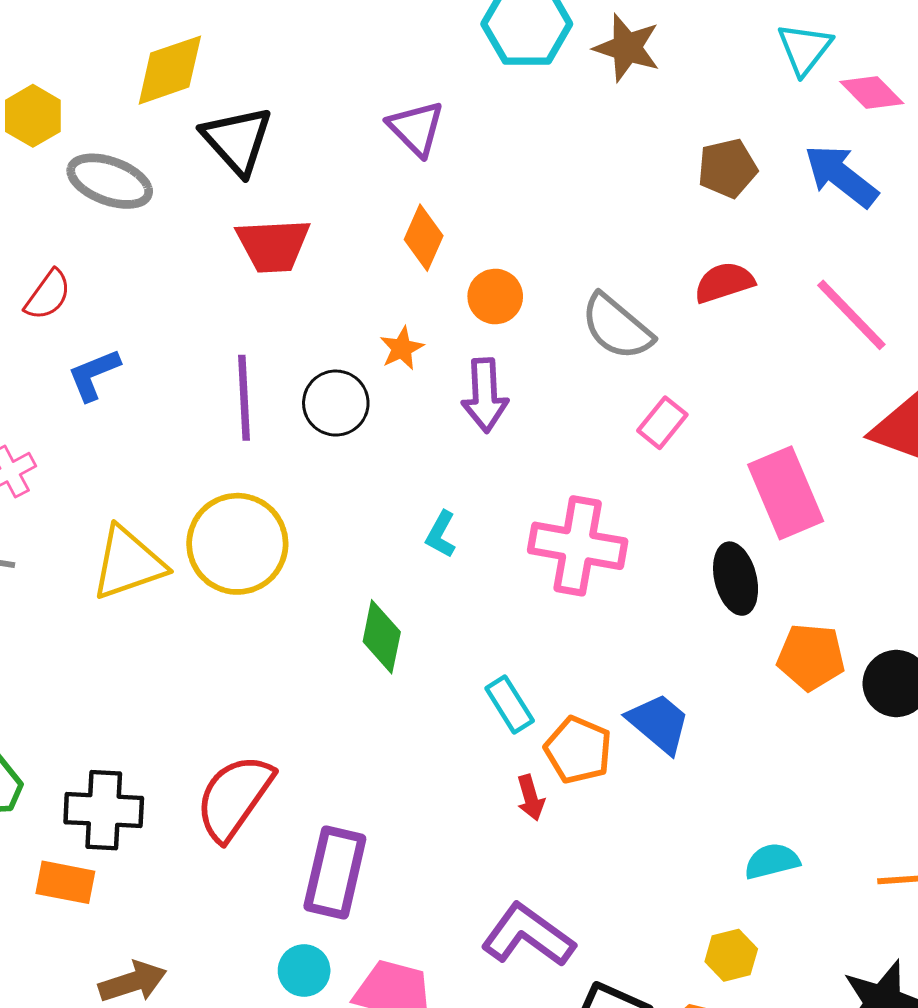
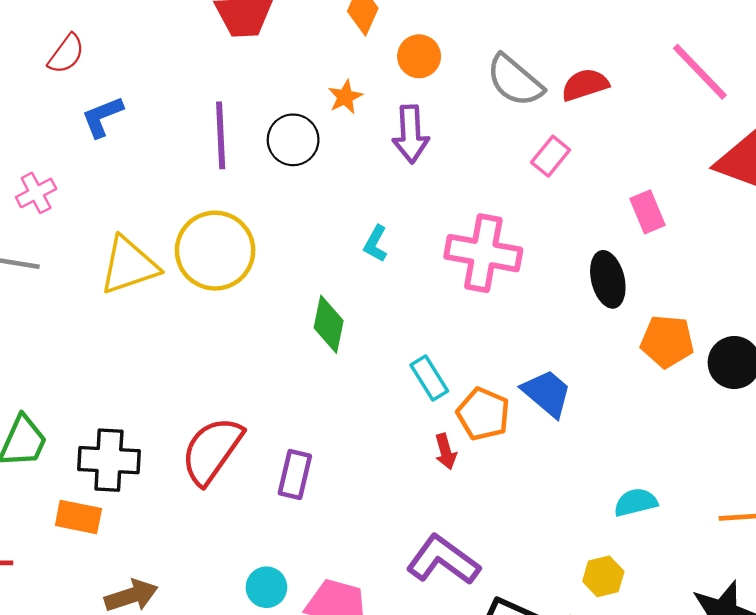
red semicircle: (724, 282) -> (585, 85), moved
pink rectangle: (786, 493) -> (648, 212), size x0.6
purple rectangle: (335, 873) -> (295, 475), moved, size x0.7

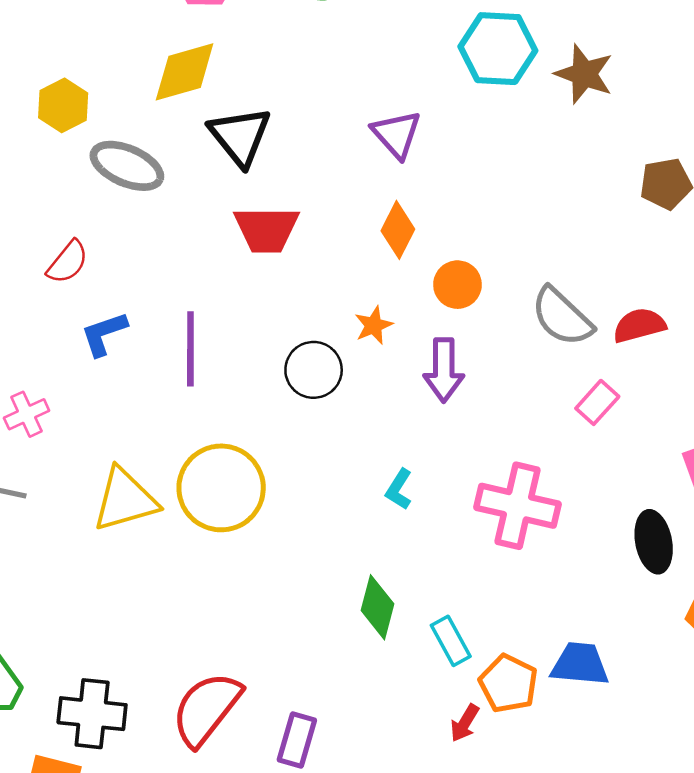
purple line: (221, 135) -> (190, 349), moved
green diamond: (329, 324) -> (377, 607), moved
blue trapezoid: (547, 393) -> (580, 664), turned -38
red arrow: (446, 452) -> (465, 723), turned 44

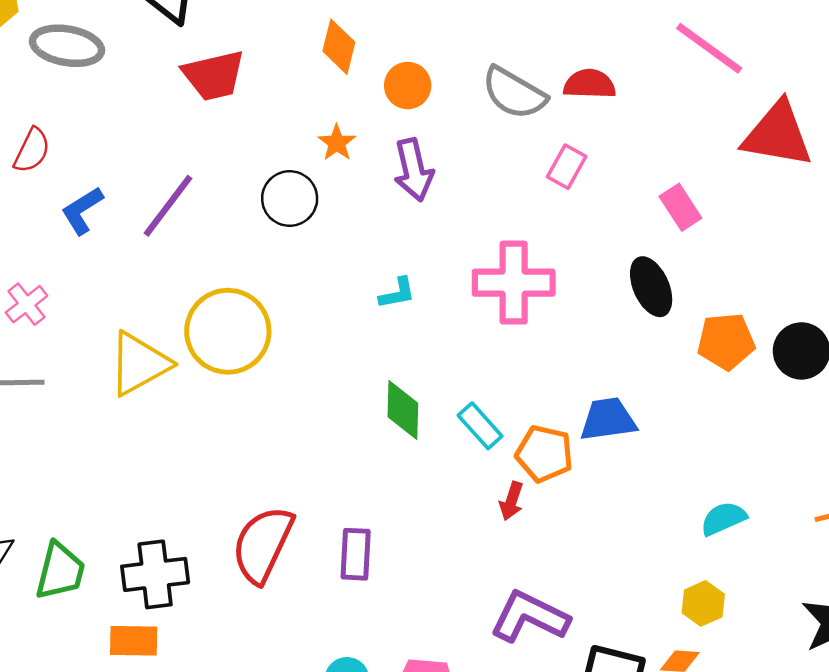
red semicircle: (639, 325) -> (590, 84), turned 30
purple line: (190, 349) -> (168, 206), turned 50
cyan L-shape: (399, 489) -> (397, 293), turned -120

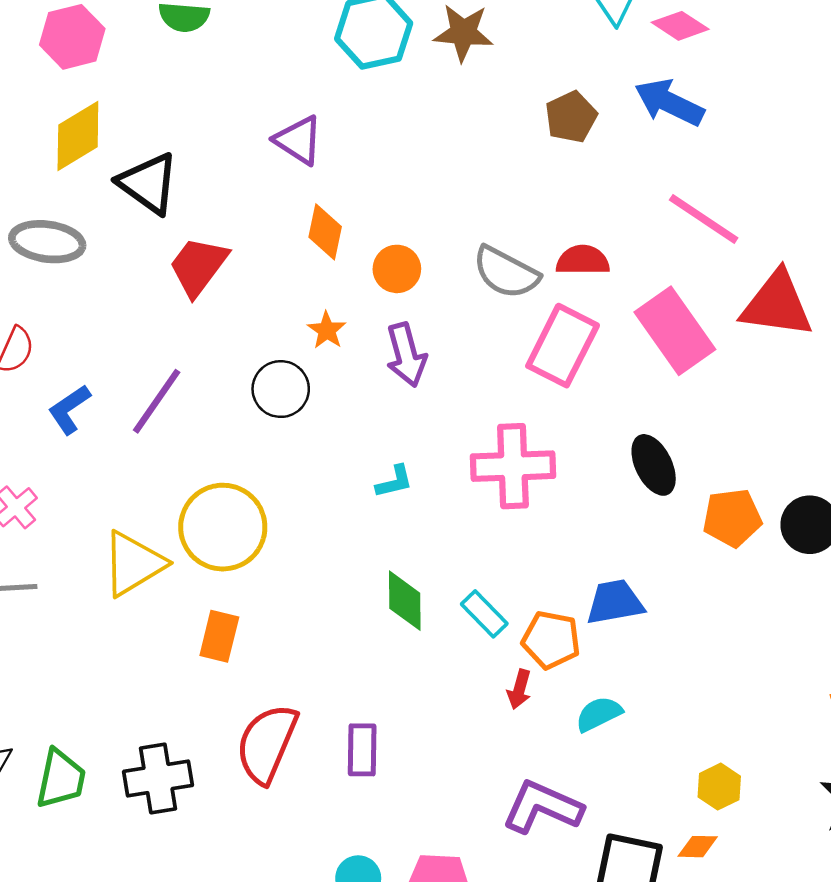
red trapezoid: (214, 75) -> (198, 266), turned 142
pink rectangle: (567, 167) -> (563, 346), size x1.8
pink rectangle: (680, 207) -> (675, 331), moved, size x1.8
cyan semicircle: (723, 519) -> (599, 714), moved
orange rectangle: (134, 641) -> (219, 636), moved, turned -75

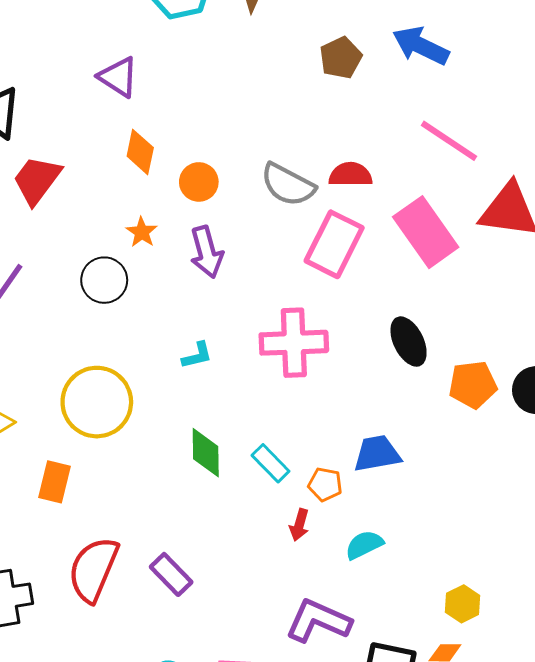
yellow circle: (223, 527) -> (97, 402), moved
orange pentagon: (551, 640) -> (325, 484), size x0.7
purple rectangle: (362, 750) -> (171, 574), turned -45

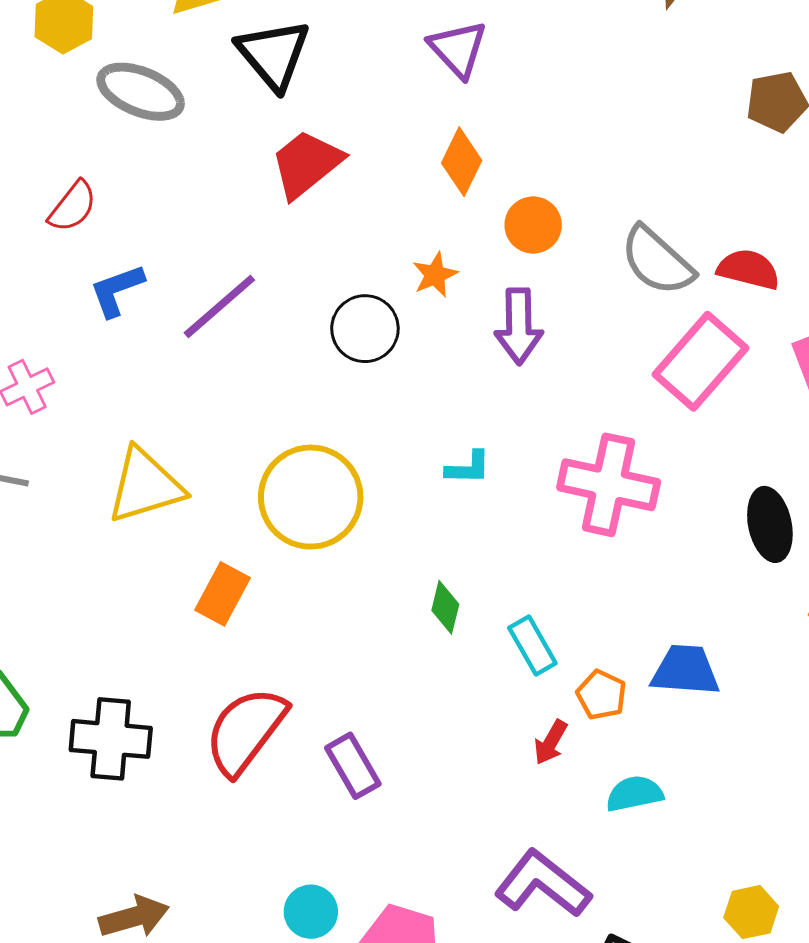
green diamond: (206, 453) -> (445, 607), size x0.7

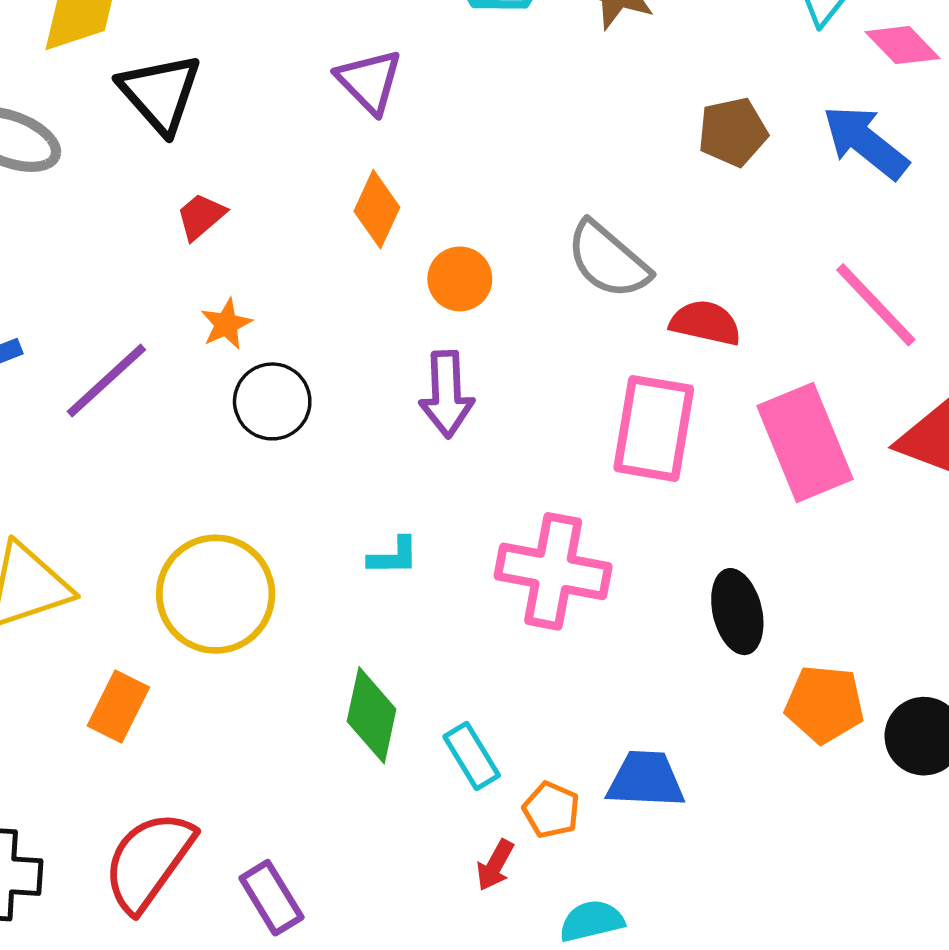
red trapezoid: (306, 164) -> (201, 216), size x0.6
gray semicircle: (657, 261) -> (608, 260), moved
orange star: (435, 275) -> (226, 324), moved
pink rectangle: (701, 361) -> (654, 428), turned -30
green diamond: (445, 607) -> (372, 715), size x1.6

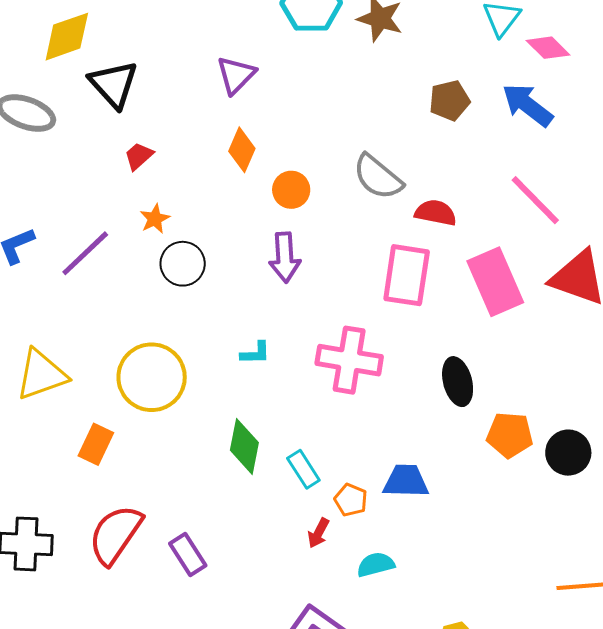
purple triangle: (369, 81) -> (236, 75), turned 30

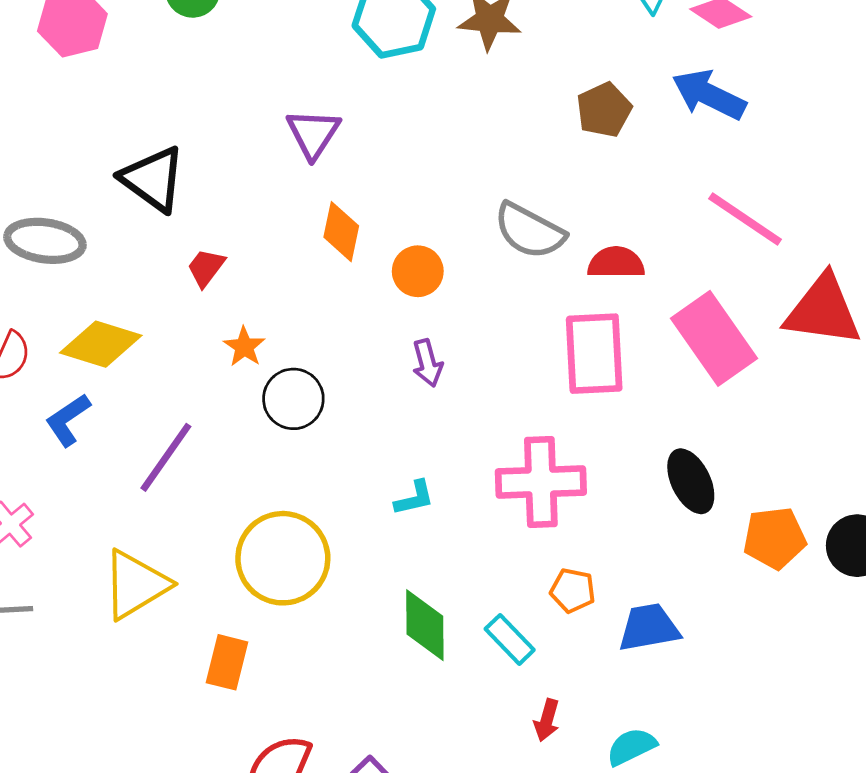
yellow diamond: (67, 37) -> (101, 344), moved, turned 48
purple line: (85, 253) -> (166, 457), moved
purple arrow: (285, 257) -> (427, 363), size x0.7
orange pentagon: (351, 500) -> (573, 591), moved

